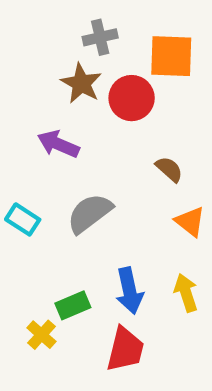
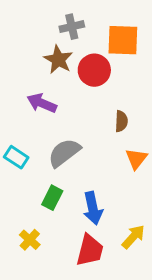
brown semicircle: (169, 169) -> (121, 121), turned 50
orange triangle: (190, 222) -> (136, 159), turned 30
yellow arrow: (186, 293) -> (133, 237), moved, turned 60
green rectangle: (73, 305) -> (52, 198), moved, turned -40

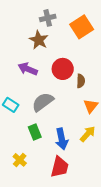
orange square: (123, 40) -> (82, 27), turned -35
red circle: (94, 70) -> (63, 69), moved
green rectangle: (52, 198) -> (35, 132), turned -49
yellow arrow: (133, 237) -> (88, 134), moved

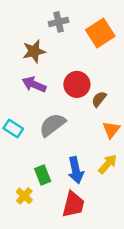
brown star: (39, 40) -> (34, 51), moved, turned 30
brown semicircle: (81, 81) -> (99, 99), turned -144
green rectangle: (35, 132) -> (43, 175), moved

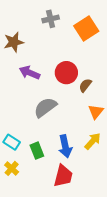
brown star: (34, 51) -> (14, 42), moved
cyan rectangle: (13, 129) -> (12, 142), moved
yellow cross: (24, 196) -> (12, 168), moved

